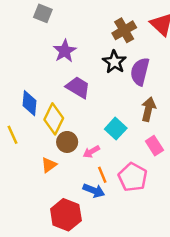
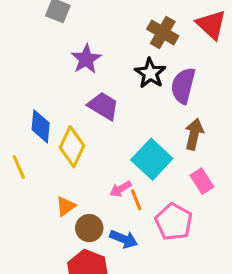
brown cross: (124, 30) -> (163, 32), turned -30
cyan square: (116, 129) -> (152, 159), size x1.4
brown circle: (67, 142) -> (89, 228), moved
orange line: (102, 175) -> (136, 200), moved

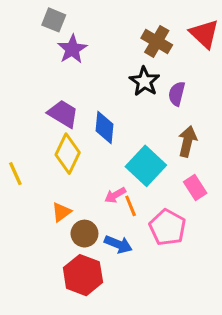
purple star: (86, 59) -> (72, 49), moved
purple semicircle: (183, 86) -> (177, 94), size x0.7
purple trapezoid: (103, 106) -> (63, 114), moved
blue diamond: (41, 126) -> (104, 128), moved

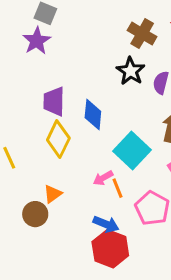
purple star: (72, 49) -> (37, 41), moved
purple trapezoid: (63, 114) -> (54, 101), turned -120
brown circle: (84, 234) -> (35, 214), moved
red hexagon: (83, 275) -> (110, 249), moved

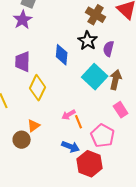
purple trapezoid: (54, 101) -> (23, 62), moved
blue diamond: (93, 114) -> (62, 55), moved
cyan square: (132, 151) -> (95, 77), moved
red hexagon: (110, 249) -> (90, 164), moved

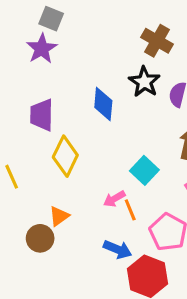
cyan square: (95, 77) -> (144, 170), moved, size x0.7

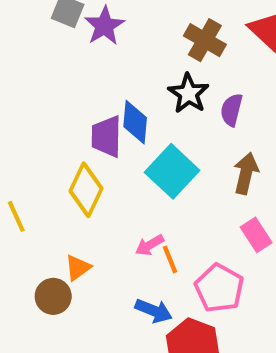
purple star: (42, 49) -> (104, 26), moved
purple trapezoid: (42, 115) -> (106, 136), moved
cyan square: (144, 170) -> (172, 171), moved, size x1.4

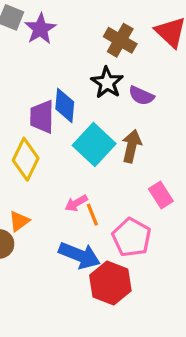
purple semicircle: (232, 110) -> (141, 96), turned -80
brown arrow: (246, 173) -> (132, 146), moved
blue arrow: (154, 311) -> (79, 255), size x1.4

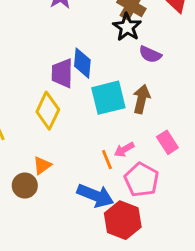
black star: (107, 83) -> (127, 27), moved
cyan square: (94, 145) -> (108, 98), turned 33
pink arrow: (76, 203) -> (124, 150), moved

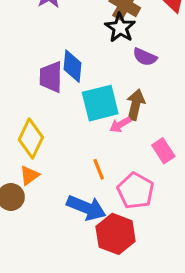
yellow diamond: (48, 111) -> (31, 138), moved
pink arrow: (124, 150) -> (120, 125), moved

